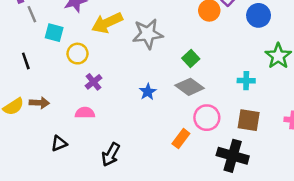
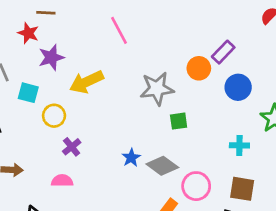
blue circle: (259, 15) -> (238, 87), moved
gray star: (148, 34) -> (157, 89), moved
green square: (191, 58) -> (179, 121), turned 35
gray diamond: (190, 87) -> (162, 166), moved

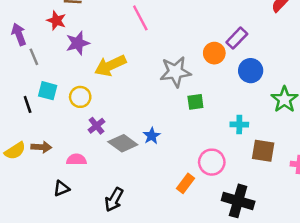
cyan square: (28, 93) -> (48, 91), moved
cyan cross: (239, 145) -> (239, 124), moved
gray diamond: (162, 166) -> (123, 143), moved
pink semicircle: (62, 181) -> (76, 160), moved
brown square: (242, 189) -> (263, 151), moved

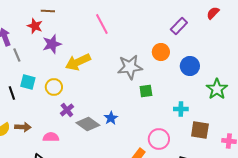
purple rectangle: (237, 38) -> (179, 26), moved

